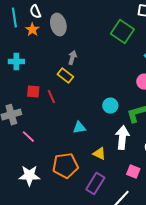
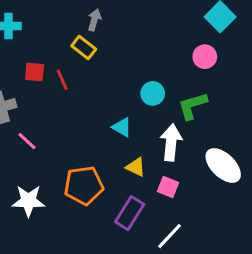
cyan triangle: (79, 128) -> (122, 127), moved, turned 40
pink square: (133, 172) -> (168, 187), moved

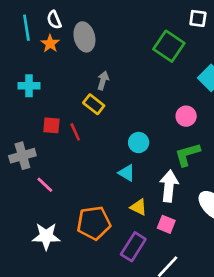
pink circle: (205, 57) -> (186, 116), moved
cyan circle: (153, 93) -> (139, 143), moved

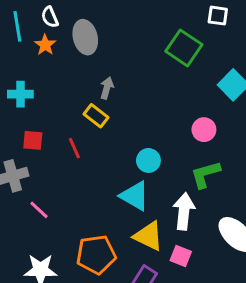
red square: (51, 125) -> (33, 140), moved
cyan triangle: (127, 173) -> (135, 196), size x1.5
yellow triangle: (139, 207) -> (148, 236), size x1.5

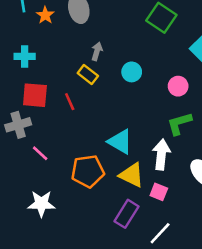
red square: (33, 140) -> (35, 95), size x1.5
cyan circle: (148, 160) -> (132, 72), moved
orange pentagon: (96, 255) -> (88, 171), moved

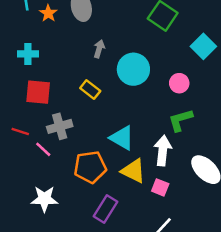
cyan circle: (132, 72) -> (133, 69), size x1.6
yellow rectangle: (88, 75) -> (90, 90), moved
red line: (70, 102) -> (20, 131), moved, turned -48
gray cross: (18, 125) -> (60, 126), moved
purple rectangle: (127, 214) -> (105, 209), moved

